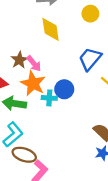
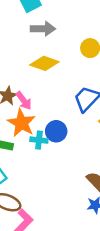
yellow diamond: (51, 29) -> (44, 63), turned -65

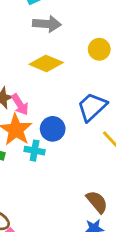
blue circle: (56, 131) -> (53, 129), moved

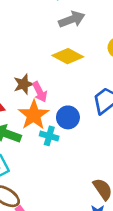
gray arrow: (47, 24) -> (72, 19), turned -30

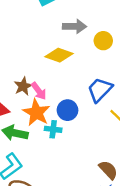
gray arrow: (72, 19) -> (75, 26), moved, turned 30

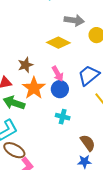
pink arrow: (39, 91) -> (58, 74), moved
cyan cross: (53, 129) -> (63, 117), moved

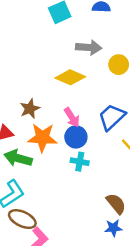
orange star: (34, 88) -> (42, 138), turned -30
cyan cross: (63, 117) -> (80, 162), moved

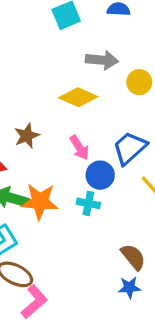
blue circle: (76, 137) -> (100, 175), moved
orange star: (42, 138) -> (40, 202), moved

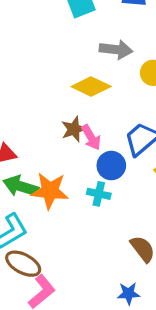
brown star: (27, 136) -> (74, 129), moved
blue star: (129, 287) -> (129, 293), moved

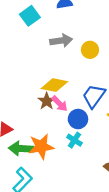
yellow diamond: (91, 87) -> (54, 85), moved
cyan cross: (99, 194) -> (74, 140), turned 35

